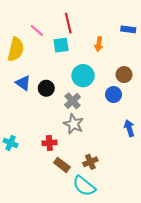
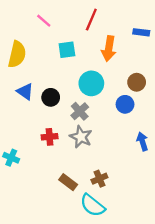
red line: (68, 23) -> (91, 20), moved, turned 36
pink line: (37, 30) -> (44, 21), moved
orange arrow: (99, 44) -> (109, 49), size x1.5
red cross: (49, 143) -> (50, 137), moved

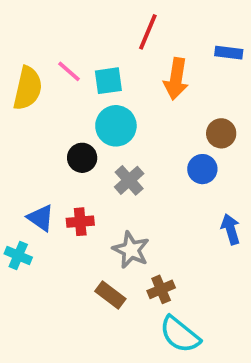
pink line: (44, 21) -> (69, 71), moved
cyan circle: (91, 83) -> (116, 126), moved
blue triangle: (25, 92) -> (41, 218), moved
gray star: (81, 137) -> (131, 250), moved
cyan semicircle: (92, 205) -> (180, 334), moved

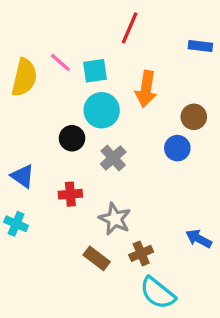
orange arrow: (176, 79) -> (146, 89), moved
blue triangle: (41, 218) -> (23, 176), moved
blue arrow: (231, 229) -> (199, 239), moved, turned -45

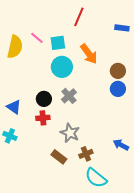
orange arrow: (146, 89) -> (89, 54), turned -45
black circle: (72, 138) -> (44, 99), moved
blue circle: (177, 148) -> (118, 89), moved

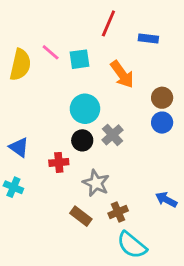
blue rectangle: (122, 28) -> (148, 39), moved
cyan circle: (62, 67) -> (85, 109), moved
gray cross: (69, 96) -> (113, 135), moved
black circle: (44, 99) -> (82, 140), moved

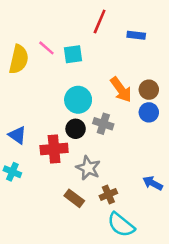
orange arrow: (122, 74) -> (121, 90), moved
gray cross: (113, 135) -> (103, 124), turned -30
red cross: (59, 162) -> (54, 149), size x1.5

